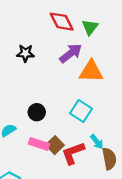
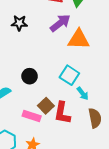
cyan arrow: (97, 142) -> (83, 94), moved
pink rectangle: (39, 144) -> (32, 116), moved
red L-shape: (73, 153) -> (62, 113), turned -60

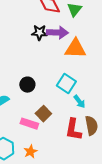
black star: (19, 23) -> (39, 33), moved
purple arrow: (60, 23) -> (57, 33), turned 40
red L-shape: (62, 113) -> (73, 130), moved

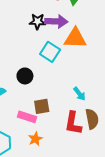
cyan square: (66, 84) -> (50, 52), moved
brown square: (43, 114) -> (42, 106), turned 35
orange star: (30, 152) -> (35, 139), moved

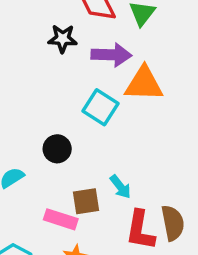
black star: (37, 21) -> (63, 39), moved
cyan arrow: (79, 94) -> (120, 187), moved

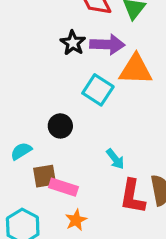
black star: (63, 39) -> (73, 43), moved, turned 30
brown square: (86, 201) -> (45, 176), moved

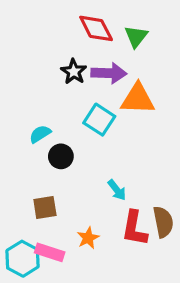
cyan semicircle: (21, 151) -> (40, 134), moved
pink rectangle: (63, 187) -> (50, 252), moved
orange star: (76, 220) -> (88, 238), moved

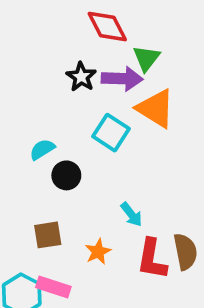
green triangle: (136, 36) -> (146, 58), moved
orange triangle: (138, 99) -> (156, 108), turned 30
orange star: (88, 238) -> (98, 252), moved

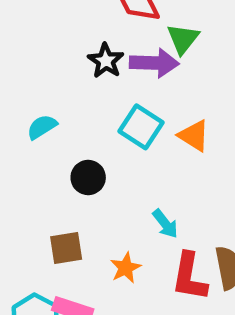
orange triangle: (156, 108) -> (194, 136), moved, size x0.7
cyan semicircle: (42, 149) -> (42, 127), moved

